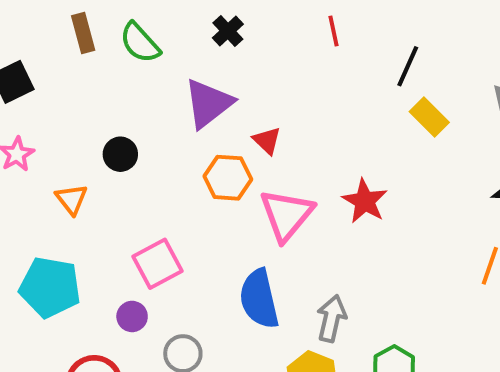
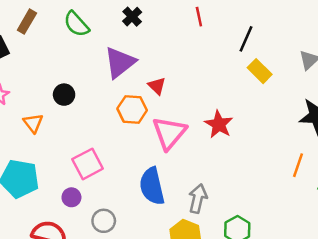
brown rectangle: (83, 33) -> (27, 22), moved, turned 45

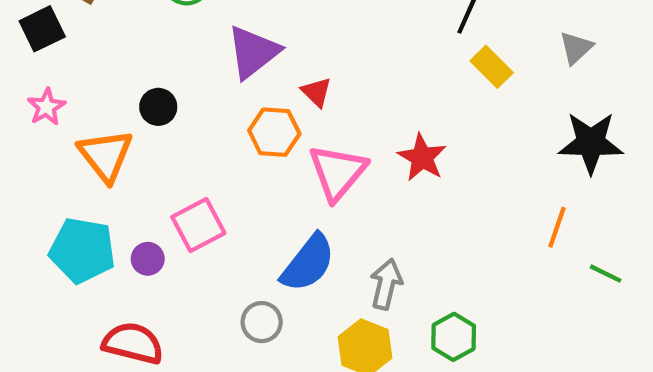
orange triangle: (33, 123) -> (105, 155), size x1.6
blue semicircle: (152, 186) -> (308, 263), turned -129
purple circle: (71, 197) -> (148, 259), moved
gray circle: (104, 221) -> (262, 322), moved

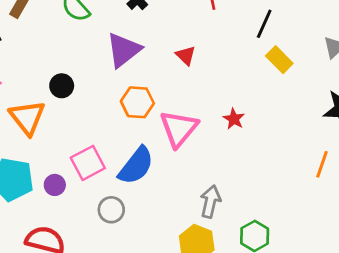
red triangle: (316, 92) -> (186, 55), moved
red star: (422, 157) -> (234, 119), size x0.7
blue semicircle: (308, 263) -> (136, 166), moved
gray circle: (262, 322) -> (111, 210), moved

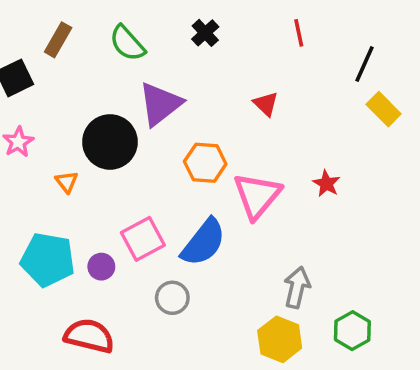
purple triangle: (124, 50) -> (160, 104), moved
black circle: (62, 86) -> (110, 142), size x1.8
orange triangle: (27, 117) -> (67, 182), size x0.5

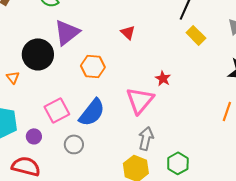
pink triangle: (257, 196) -> (140, 100), moved
purple circle: (101, 267) -> (34, 136), moved

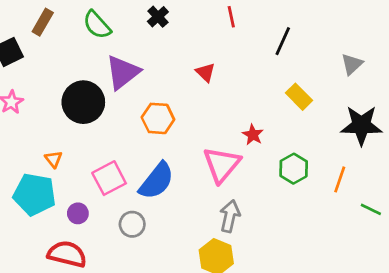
yellow rectangle: (196, 35) -> (299, 97), moved
orange triangle: (13, 77) -> (53, 159), moved
green hexagon: (178, 163) -> (294, 169), moved

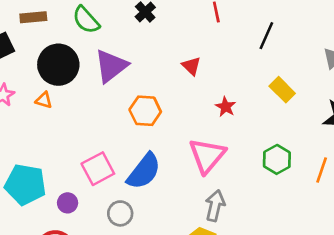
brown rectangle: (43, 22) -> (33, 17), turned 55
black circle: (83, 102) -> (58, 65), moved
red star: (253, 135) -> (226, 107), moved
orange triangle: (53, 159) -> (44, 100), moved, turned -36

